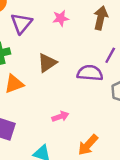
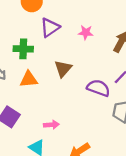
brown triangle: (47, 63) -> (63, 69), turned -30
pink arrow: (60, 117) -> (51, 125), moved

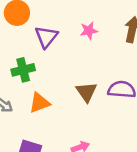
brown triangle: (63, 69) -> (86, 92), moved

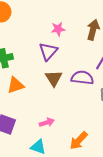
purple triangle: (46, 37) -> (48, 51), moved

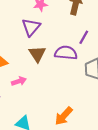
pink arrow: (47, 122) -> (19, 81), moved

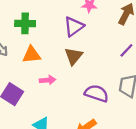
purple semicircle: (66, 53) -> (97, 93), moved

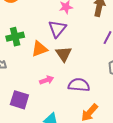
orange triangle: (31, 55) -> (39, 49), moved
purple semicircle: (97, 93) -> (79, 85), moved

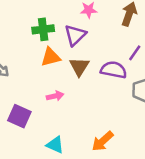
green cross: (15, 37) -> (43, 29), moved
purple semicircle: (79, 85) -> (114, 70), moved

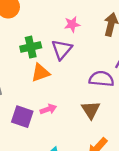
brown triangle: (79, 67) -> (91, 110), moved
purple square: (19, 116) -> (22, 117), moved

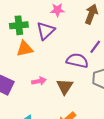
pink arrow: (48, 109) -> (39, 81), moved

